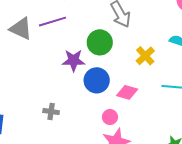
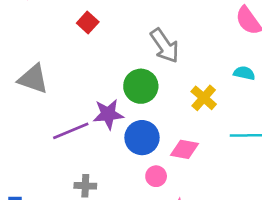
purple line: (52, 22) -> (71, 131), moved
pink circle: (110, 117) -> (156, 176), moved

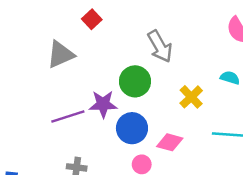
gray triangle: (33, 79) -> (61, 54), moved, turned -48

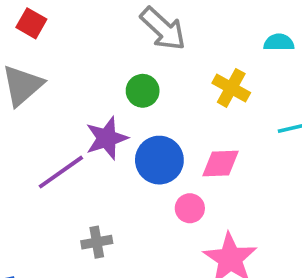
red square: (92, 19) -> (31, 23), moved
green circle: (135, 81) -> (143, 91), size x0.7

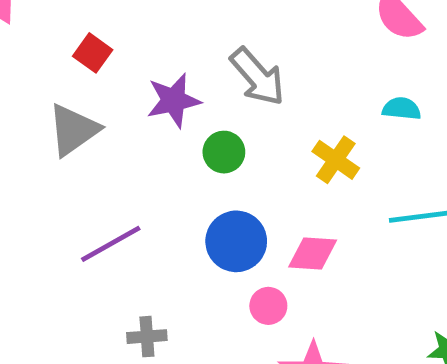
purple star: (107, 138) -> (174, 100), moved

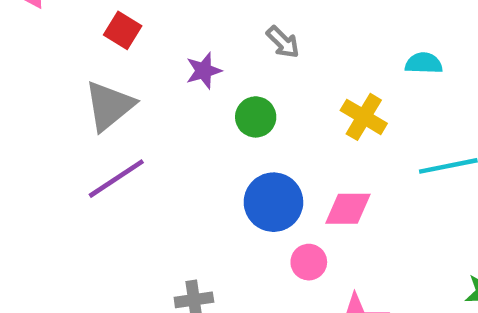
gray arrow: (257, 77) -> (283, 42), size x0.6
purple star: (174, 100) -> (204, 71), size x0.7
purple line: (111, 244) -> (116, 179), moved

